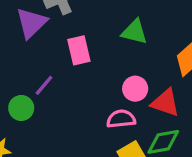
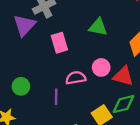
purple line: (44, 85) -> (56, 97), moved, turned -35
pink semicircle: (121, 119) -> (76, 78), moved

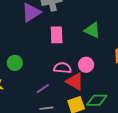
red triangle: (123, 76) -> (75, 81), moved
purple line: (56, 97) -> (43, 89), moved, turned 40

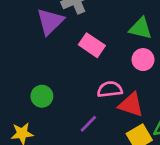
pink rectangle: (57, 35) -> (92, 45), turned -42
pink circle: (86, 65) -> (143, 60), moved

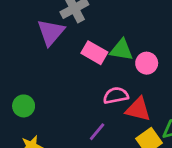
green triangle: (141, 28) -> (121, 50), moved
green circle: (42, 96) -> (24, 106), moved

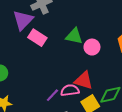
pink rectangle: (94, 53) -> (37, 38), moved
pink semicircle: (116, 96) -> (70, 90), moved

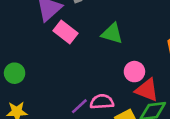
pink circle: (92, 47) -> (134, 72), moved
red triangle: (84, 81) -> (147, 90), moved

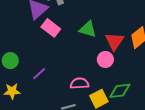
red triangle: (147, 90) -> (114, 41), moved, turned 42
purple line: (79, 106) -> (39, 74), moved

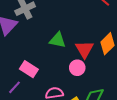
pink rectangle: (51, 28) -> (29, 69), moved

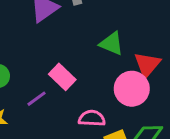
pink circle: (77, 68) -> (132, 89), size x1.5

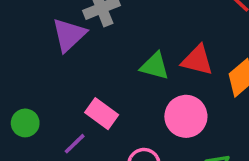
red triangle: (147, 65) -> (197, 60), moved, turned -48

